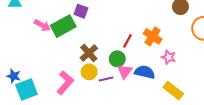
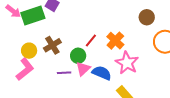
pink star: (169, 57) -> (127, 63), size x1.6
yellow circle: (89, 72) -> (29, 51), moved

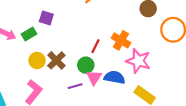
green rectangle: (33, 16) -> (29, 34), size x0.6
yellow circle: (29, 51) -> (37, 60), moved

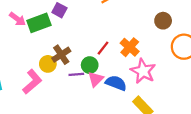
green rectangle: (29, 34) -> (39, 23), size x1.5
yellow circle: (37, 60) -> (48, 64), moved
purple line: (75, 86) -> (76, 74), moved

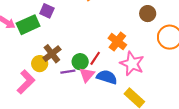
red line: (103, 48) -> (95, 58), moved

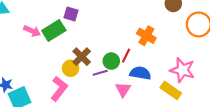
pink star: (132, 64) -> (182, 70), moved
pink triangle: (87, 75) -> (123, 89), moved

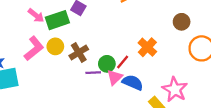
yellow circle: (71, 68) -> (55, 46), moved
pink L-shape: (59, 89) -> (34, 48), moved
pink triangle: (123, 89) -> (115, 77), moved

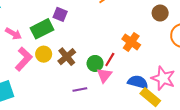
pink arrow: (36, 15) -> (13, 34), moved
purple line: (93, 73) -> (80, 89), moved
blue semicircle: (133, 83) -> (138, 82), moved

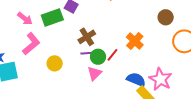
yellow circle: (44, 54) -> (55, 63), moved
brown cross: (67, 57) -> (87, 37), moved
pink triangle: (104, 75) -> (95, 73), moved
purple line: (80, 89) -> (87, 53), moved

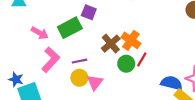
orange cross: (135, 41) -> (131, 40), moved
purple line: (87, 53) -> (80, 61), moved
pink triangle: (95, 73) -> (95, 82), moved

